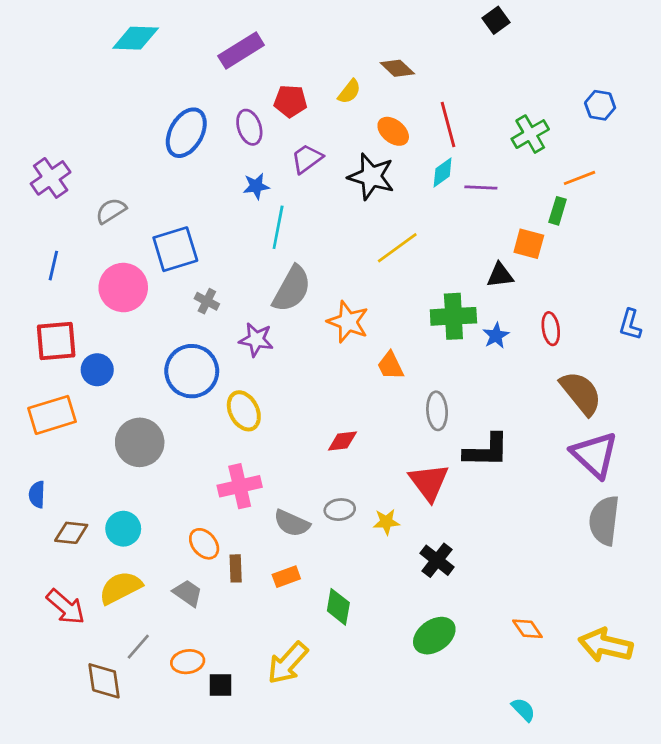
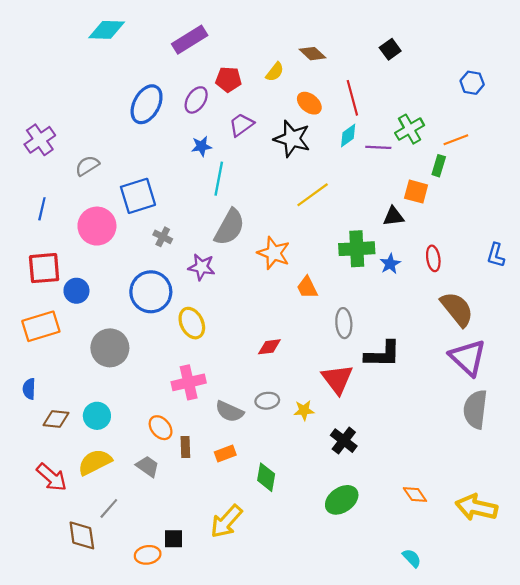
black square: (496, 20) -> (390, 49), moved
purple ellipse: (249, 127) -> (196, 100), turned 52
green cross: (530, 134) -> (410, 129), moved
orange ellipse: (188, 662) -> (148, 555), moved

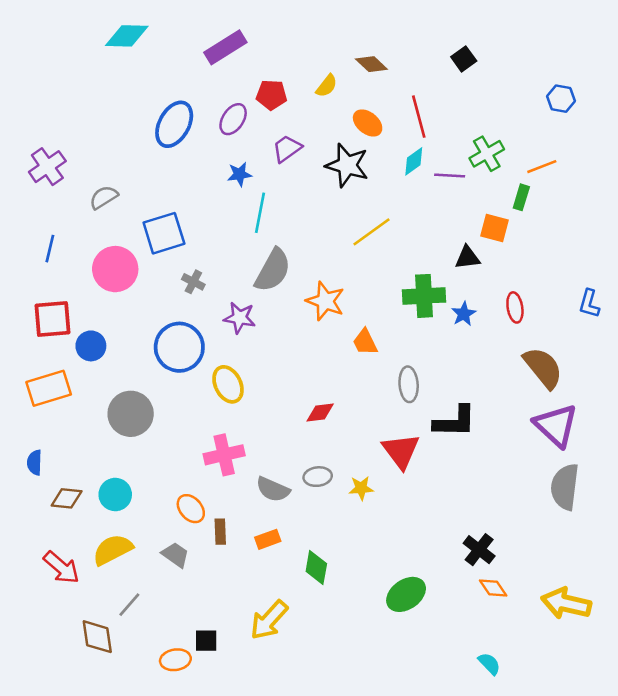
black cross: (344, 441) -> (479, 550), moved

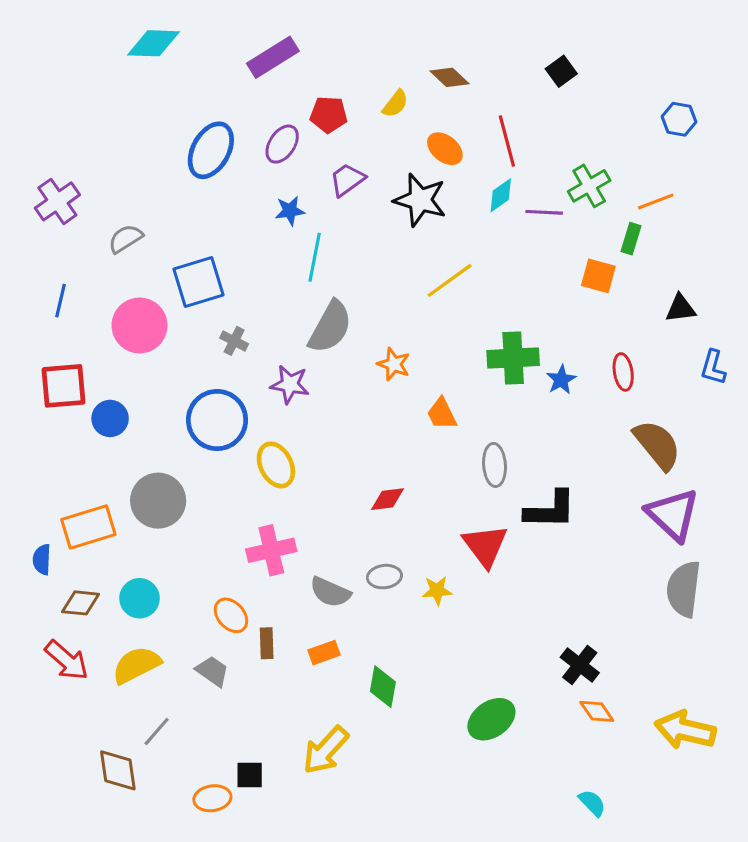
black triangle: (468, 258) -> (681, 308), moved
orange star: (325, 301) -> (394, 364), size x0.7
orange rectangle: (49, 388) -> (88, 527), moved
red arrow: (61, 568) -> (67, 660), moved

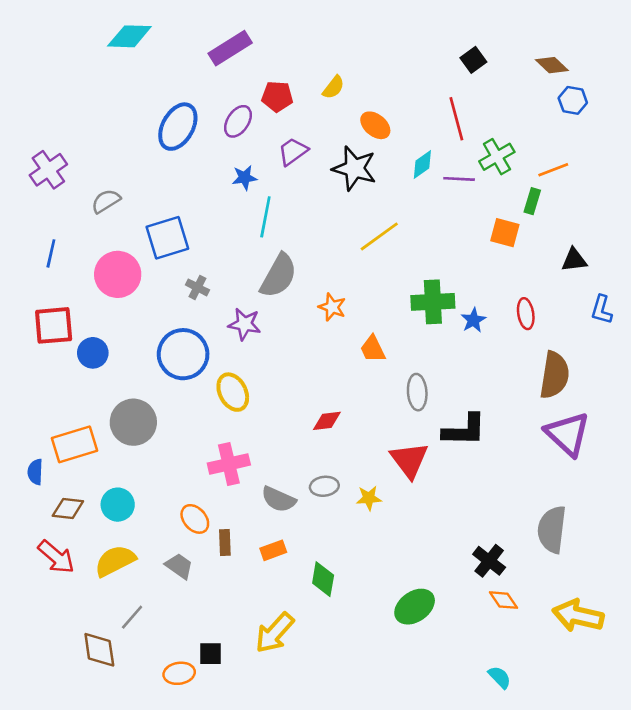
brown diamond: (450, 77) -> (552, 65), moved
red line: (507, 141) -> (456, 119), moved
brown semicircle: (657, 445) -> (555, 375), turned 48
gray semicircle: (684, 589) -> (552, 529), moved

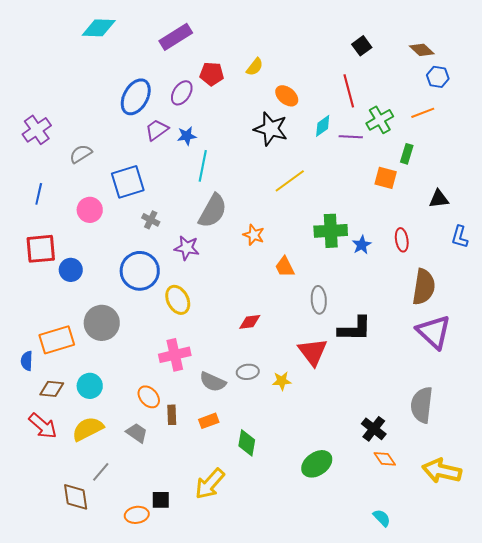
purple trapezoid: (293, 151) -> (157, 130), moved
orange line: (553, 170) -> (423, 113), moved
pink circle: (118, 274) -> (90, 210), size x0.7

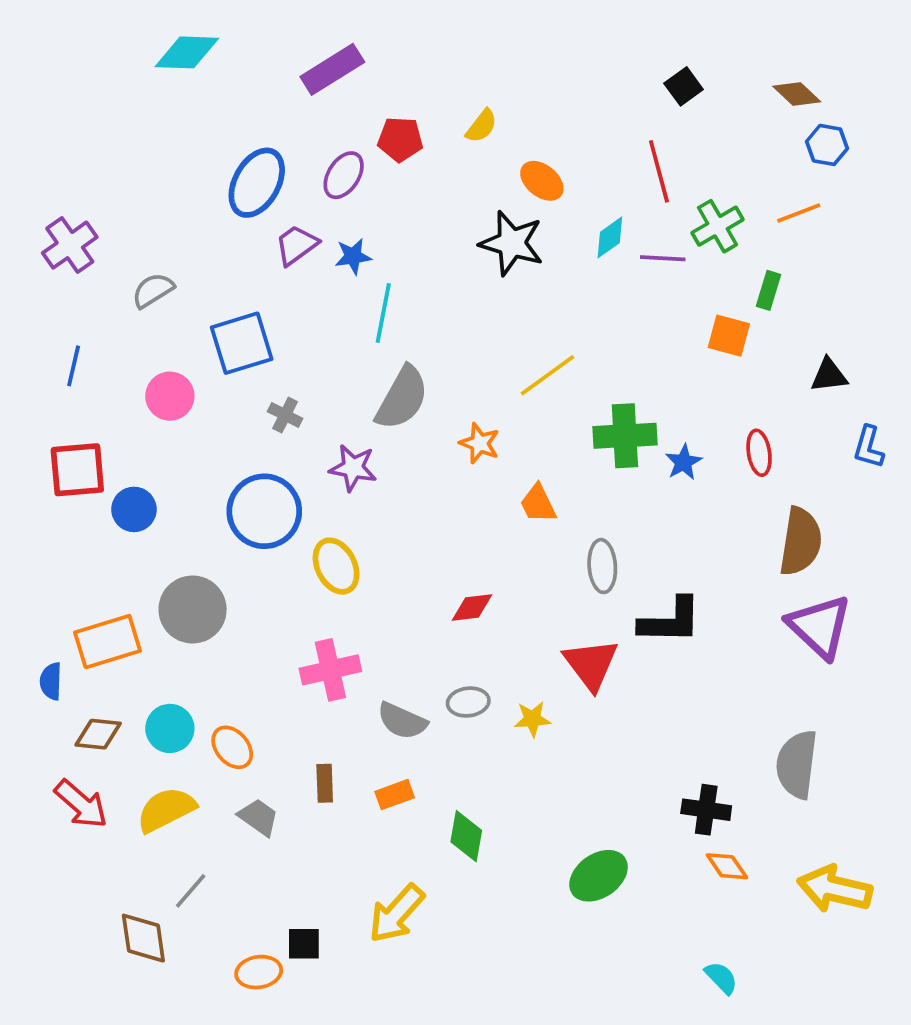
yellow line: (290, 181) -> (548, 375), moved
orange ellipse: (149, 397) -> (232, 747), moved
black cross: (374, 429) -> (706, 810), turned -30

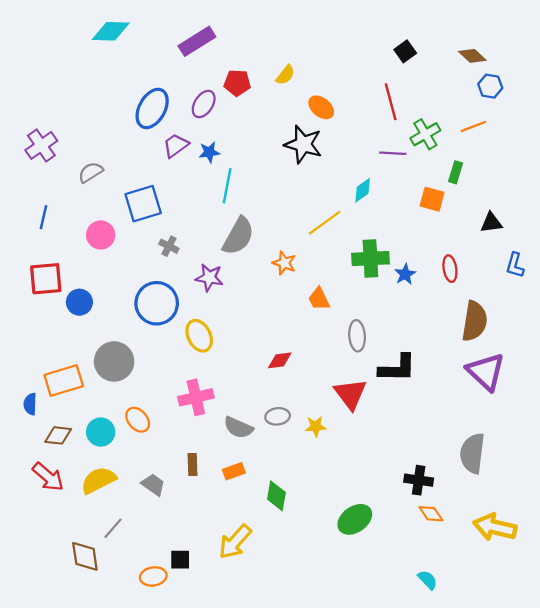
cyan diamond: (610, 237) -> (363, 190), moved
orange ellipse: (232, 747) -> (138, 420), moved

